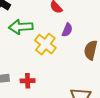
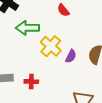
purple semicircle: (67, 30) -> (71, 56), moved

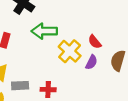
red semicircle: (63, 10) -> (95, 42), moved

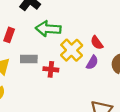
gray rectangle: (20, 86) -> (29, 59), moved
red cross: (48, 90) -> (51, 69), moved

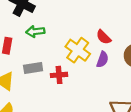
green arrow: (48, 29) -> (35, 31), moved, size x0.7

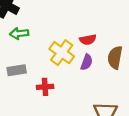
red semicircle: (104, 37) -> (88, 40), turned -56
red cross: (59, 75) -> (45, 87), moved

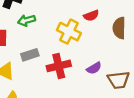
purple semicircle: (87, 62) -> (94, 68), moved, turned 48
red cross: (45, 87) -> (59, 66), size x1.5

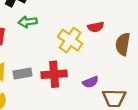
gray rectangle: (30, 55) -> (22, 73), moved

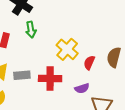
green arrow: (28, 22) -> (31, 30), turned -98
red semicircle: (96, 27) -> (89, 63), moved, turned 120

